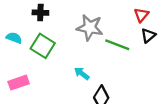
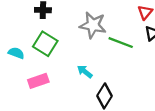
cyan semicircle: (14, 38) -> (16, 53), moved
pink rectangle: (19, 83) -> (38, 81), moved

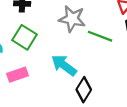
cyan arrow: (85, 72) -> (64, 65), size x1.6

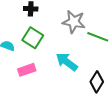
black diamond: (84, 90) -> (97, 82), moved

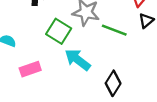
green square: (33, 38) -> (59, 31), moved

